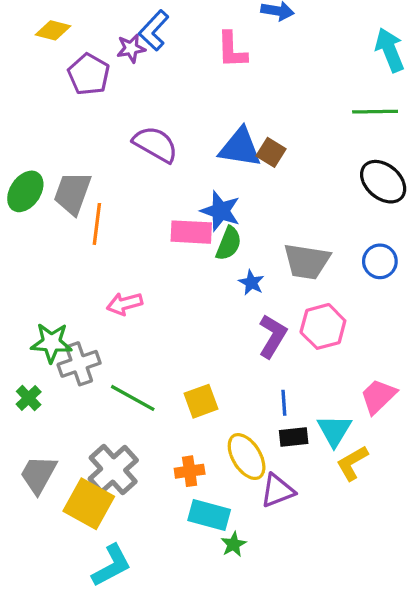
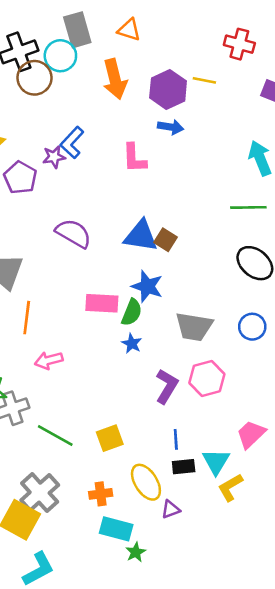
blue star: (221, 211) -> (147, 286), moved
orange line: (97, 224) -> (27, 318), moved
blue star: (251, 282) -> (132, 343), moved
purple triangle: (277, 491) -> (171, 509), size x0.7

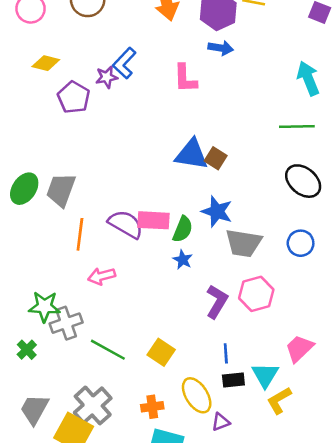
purple semicircle: (73, 233) -> (126, 224), moved
blue star: (147, 286) -> (217, 211), moved
yellow square: (110, 438) -> (161, 352), turned -36

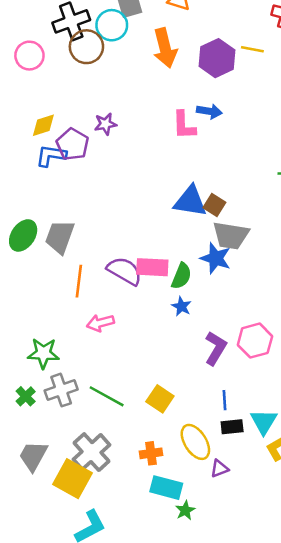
blue arrow: (221, 48) -> (209, 111), moved
yellow diamond: (46, 63) -> (43, 125), moved, turned -32
blue L-shape: (124, 63) -> (51, 156), moved, turned 56
gray trapezoid: (244, 243) -> (231, 235), moved
gray cross: (66, 323) -> (61, 390), moved

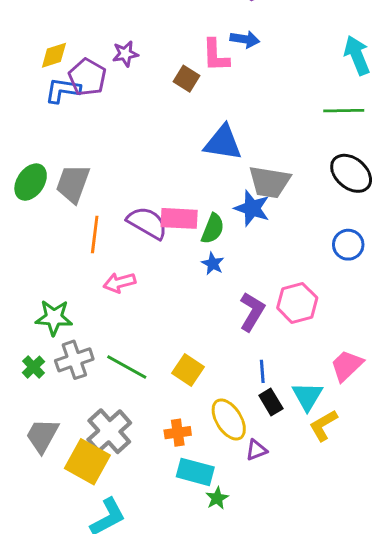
brown square: (214, 205) -> (186, 79), moved
black rectangle: (232, 427) -> (271, 402), turned 65

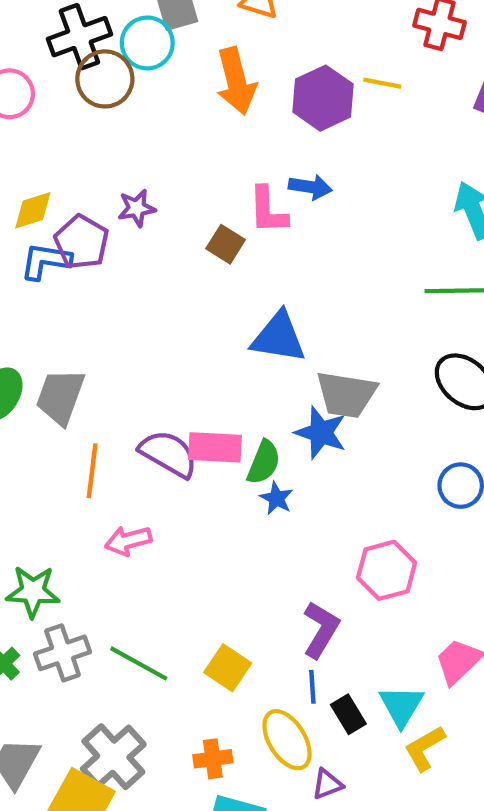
blue star: (213, 264) -> (276, 498), moved
purple L-shape: (252, 312) -> (321, 630), moved
blue line: (262, 371) -> (312, 687), moved

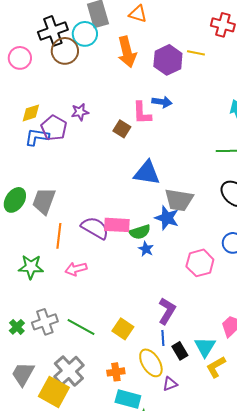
green semicircle: (264, 462) -> (140, 232), turned 50
pink hexagon: (387, 570) -> (200, 263), moved
green star: (33, 591) -> (31, 267), moved

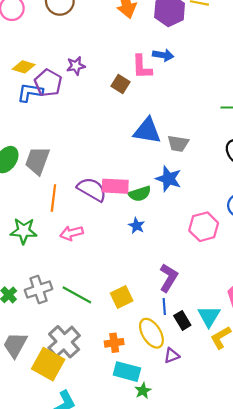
yellow diamond: (31, 113) -> (24, 67), turned 35
gray trapezoid: (179, 200) -> (178, 144), moved, size x0.7
blue star: (146, 249) -> (137, 226), moved
yellow square: (123, 329) -> (122, 297), turned 30

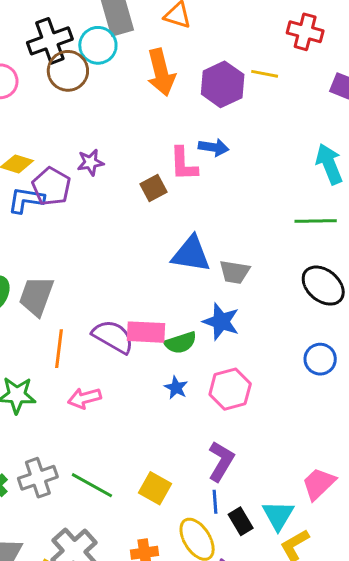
brown square: (121, 84) -> (154, 188), turned 30
pink hexagon: (204, 227) -> (230, 389), moved
yellow square: (122, 297) -> (155, 488), turned -35

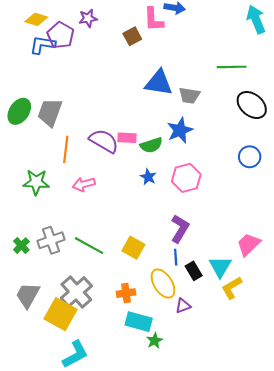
green line: (316, 221) -> (232, 67), moved
blue star: (221, 322) -> (180, 130), turned 30
pink rectangle: (146, 332) -> (127, 138), size x0.7

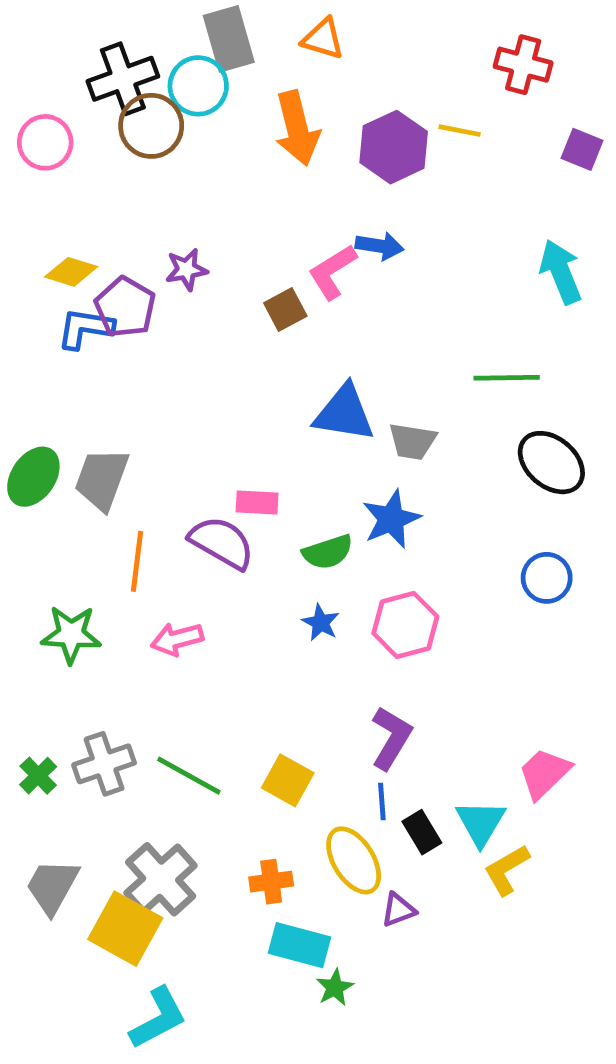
pink L-shape: (153, 19) -> (332, 272), turned 60
pink rectangle: (127, 138) -> (257, 503), moved

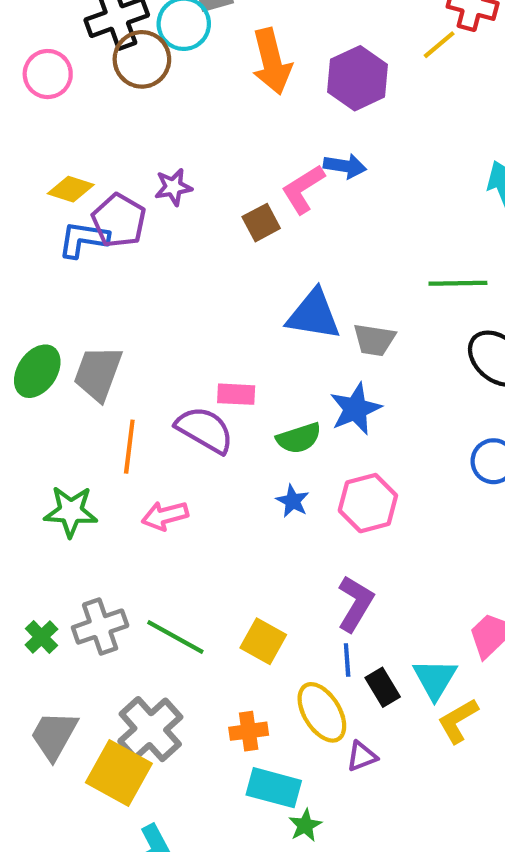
yellow line: (460, 131) -> (439, 45), moved, turned -51

